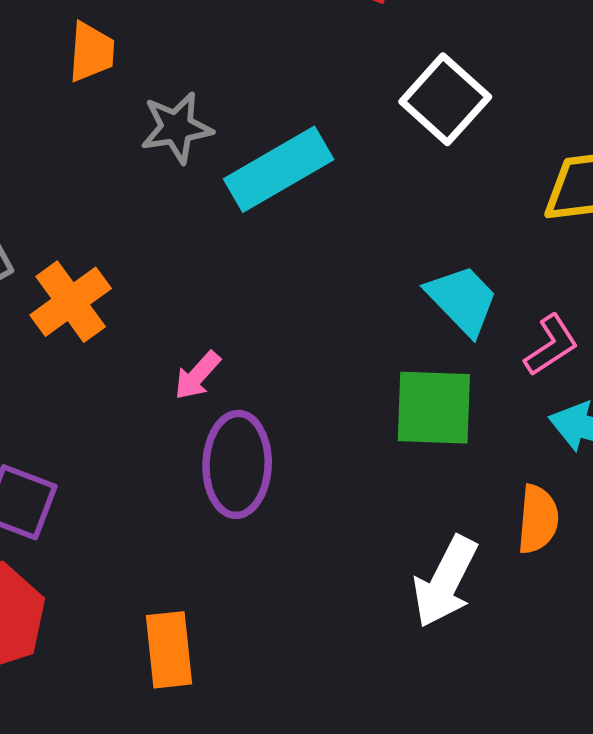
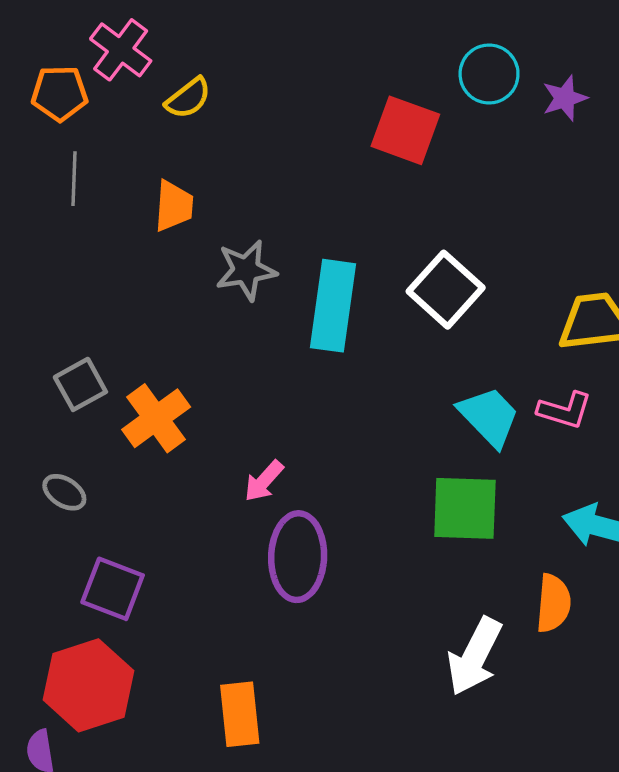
white square: (445, 99) -> (446, 290), moved
cyan rectangle: (279, 169) -> (333, 306), turned -52
pink L-shape: (551, 345) -> (565, 410), moved, turned 50

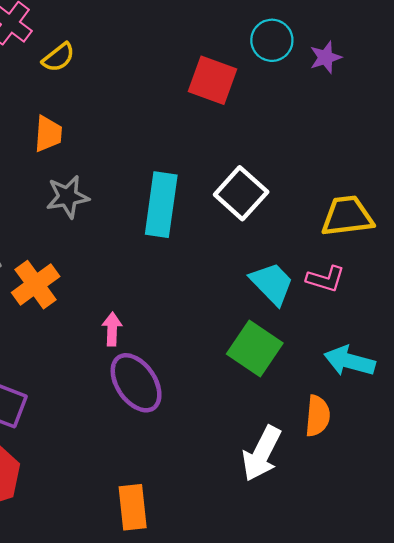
gray star: (246, 270) -> (68, 197), moved
pink arrow: (264, 481) -> (112, 329), turned 140
green square: (465, 508) -> (255, 349), turned 32
purple ellipse: (298, 557) -> (136, 383), turned -36
orange rectangle: (240, 714) -> (133, 507), moved

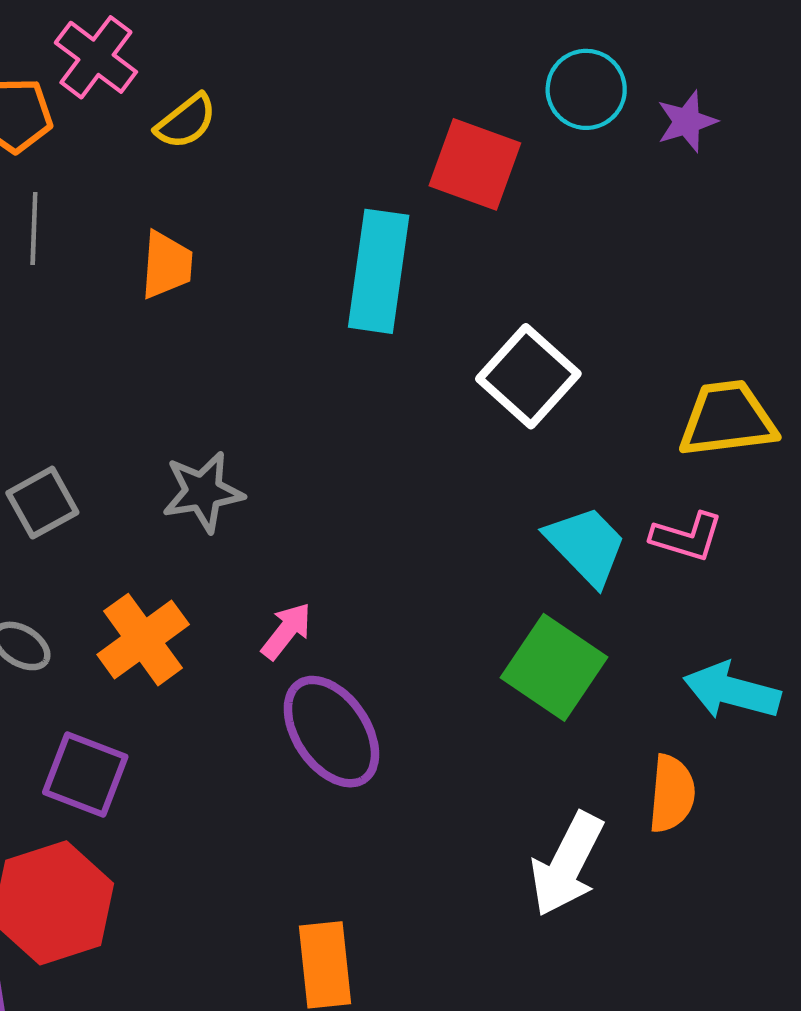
gray star: (68, 197) -> (203, 492), moved
cyan rectangle: (161, 205) -> (379, 271), moved
orange cross: (36, 285) -> (143, 640), moved
pink arrow: (112, 329) -> (286, 631), turned 36

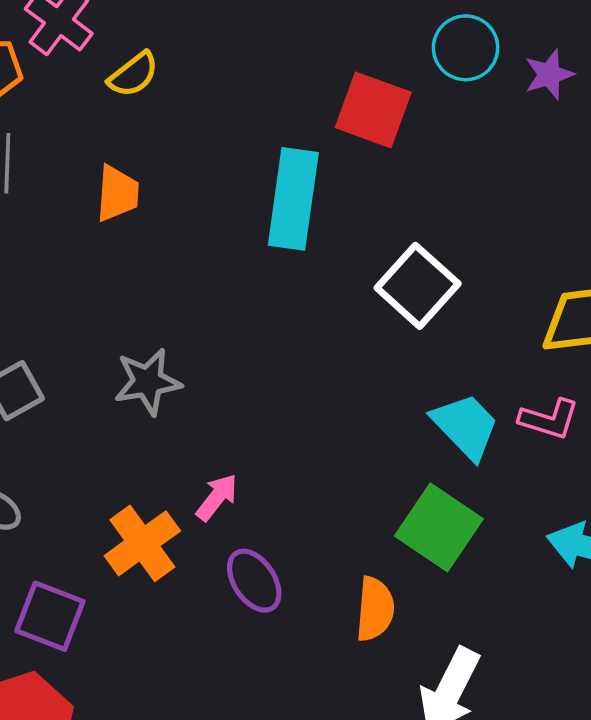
orange cross: (143, 640) -> (142, 543), moved
purple ellipse: (331, 732) -> (254, 581), size x0.7
orange semicircle: (672, 794) -> (375, 609), moved

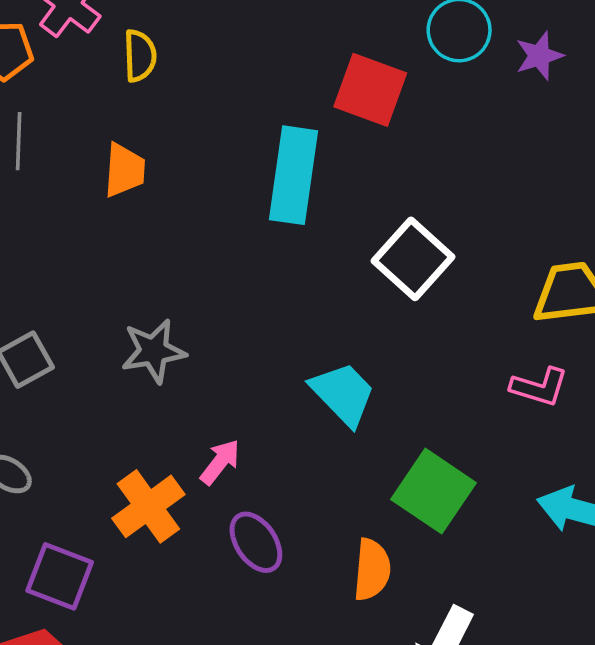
yellow semicircle: (133, 74) -> (140, 56), turned -54
cyan trapezoid: (466, 426) -> (343, 394), moved

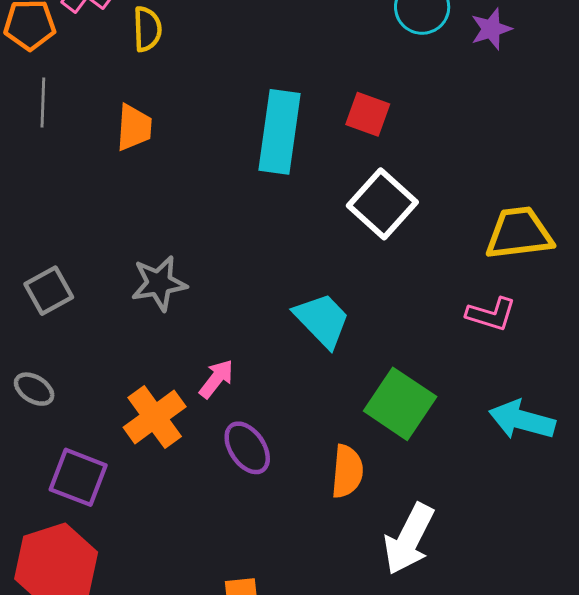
red square: (370, 90) -> (368, 114), moved, size x0.7

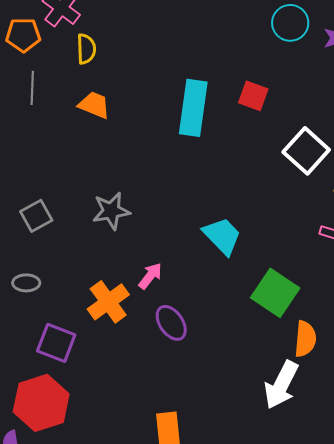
yellow semicircle: (147, 29) -> (86, 49), moved
orange trapezoid: (134, 127) -> (94, 105), turned -72
white square: (382, 204) -> (306, 151), moved
gray ellipse: (34, 389) -> (26, 283), turned -32
orange semicircle: (347, 471) -> (305, 339), moved

